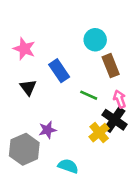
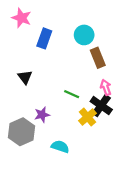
pink star: (24, 49) -> (21, 18), moved
blue rectangle: (59, 71) -> (44, 38), moved, turned 54
green line: (89, 95) -> (72, 94), moved

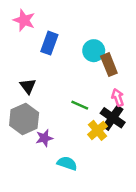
cyan circle: (84, 35) -> (94, 51), moved
purple star: (42, 115) -> (44, 138), moved
gray hexagon: (21, 132) -> (24, 119), moved

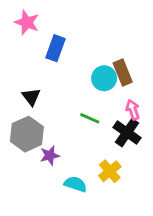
cyan circle: (94, 51) -> (104, 78), moved
yellow cross: (98, 130) -> (110, 171), moved

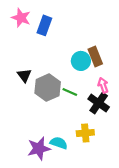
blue rectangle: (55, 48) -> (44, 25), moved
gray hexagon: (27, 134) -> (48, 88), moved
purple star: (50, 155) -> (39, 148), moved, size x1.5
yellow cross: (110, 171) -> (85, 133), turned 35

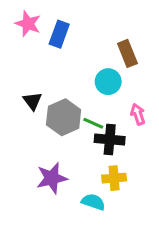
brown rectangle: (95, 57) -> (127, 53), moved
black cross: (99, 103) -> (110, 140), moved, turned -30
cyan semicircle: (59, 143) -> (93, 202), moved
purple star: (39, 148) -> (52, 178), moved

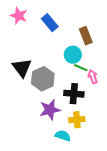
blue rectangle: (59, 34) -> (50, 23), moved, turned -60
black triangle: (32, 101) -> (22, 68), size x1.5
green line: (93, 123) -> (81, 68), moved
purple star: (52, 178) -> (50, 110), moved

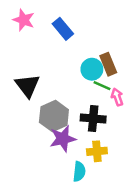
brown rectangle: (86, 36) -> (108, 64), moved
gray hexagon: (43, 79) -> (54, 116), moved
cyan semicircle: (63, 136) -> (79, 172), turned 77

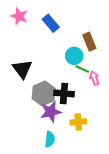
brown rectangle: (108, 64) -> (89, 42), moved
black cross: (93, 118) -> (64, 93), moved
cyan semicircle: (79, 172) -> (50, 139), moved

